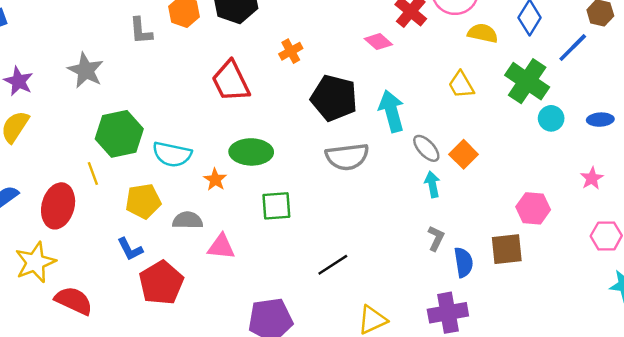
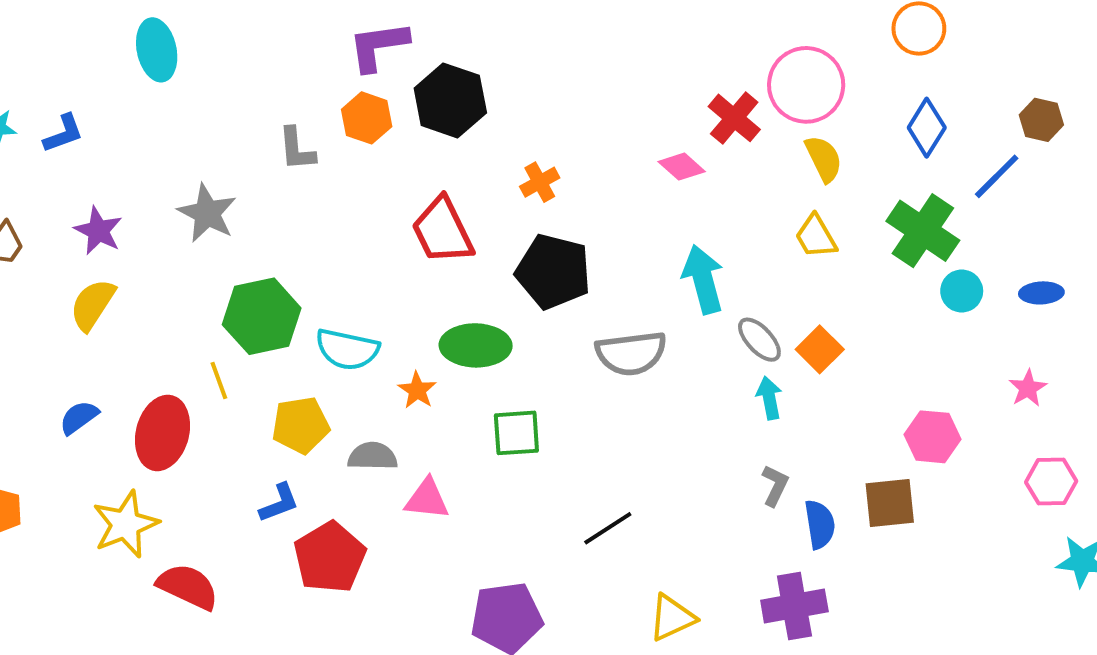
yellow semicircle: (483, 33) -> (824, 159), moved, turned 52
black pentagon: (334, 98) -> (553, 272), moved
blue L-shape: (130, 249) -> (279, 503), turned -84

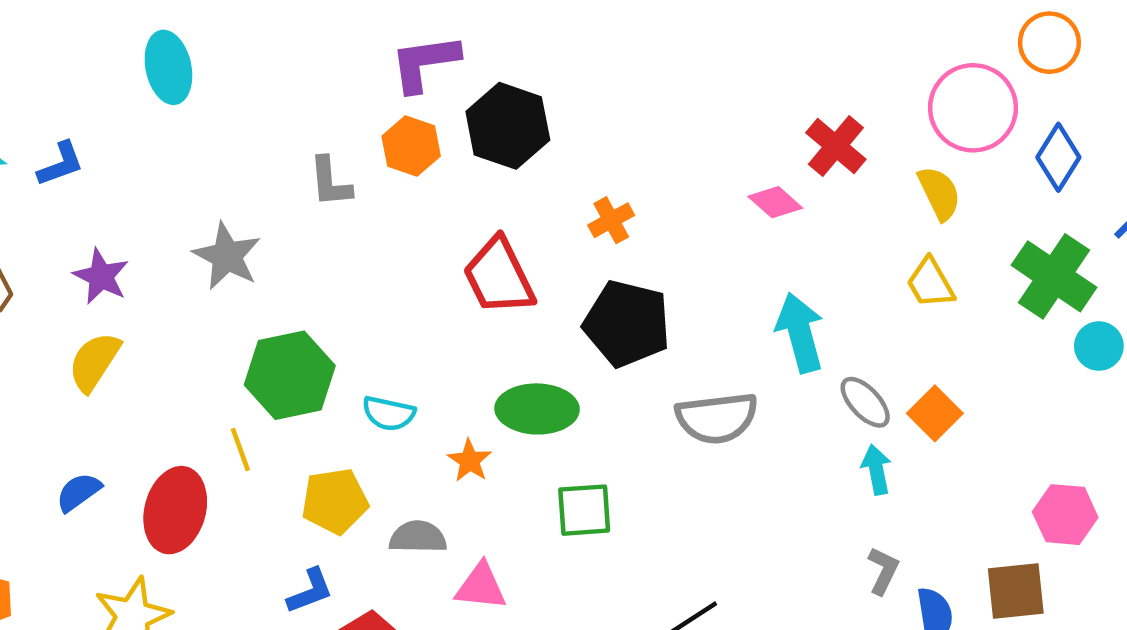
pink circle: (806, 85) -> (973, 108), moved
cyan semicircle: (347, 349) -> (389, 413), size x0.7

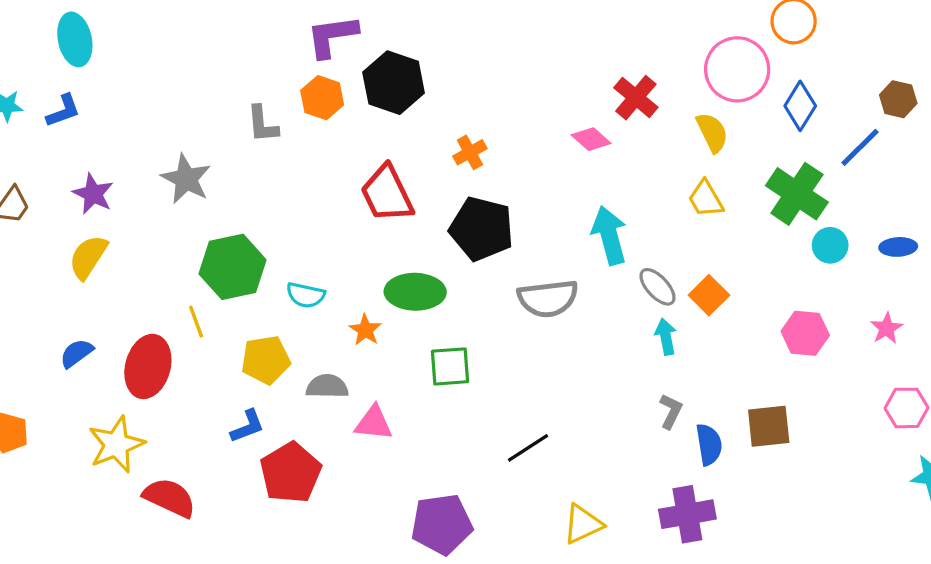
cyan ellipse: (168, 67) -> (75, 39), moved
pink hexagon: (1065, 515) -> (805, 333), moved

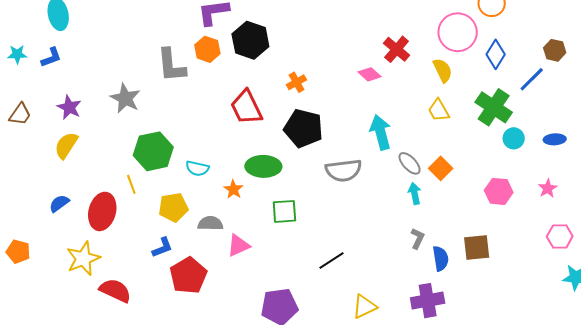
gray L-shape: (262, 124) -> (171, 65), size x1.5
pink triangle: (374, 423) -> (238, 245), turned -30

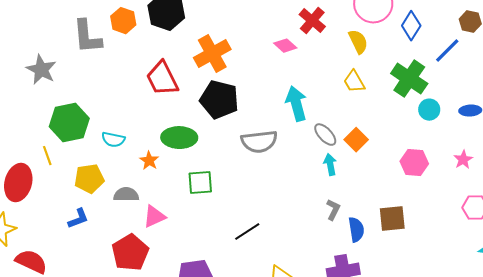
orange cross: (296, 82) -> (212, 54), size x1.8
red pentagon: (188, 275) -> (130, 253), moved

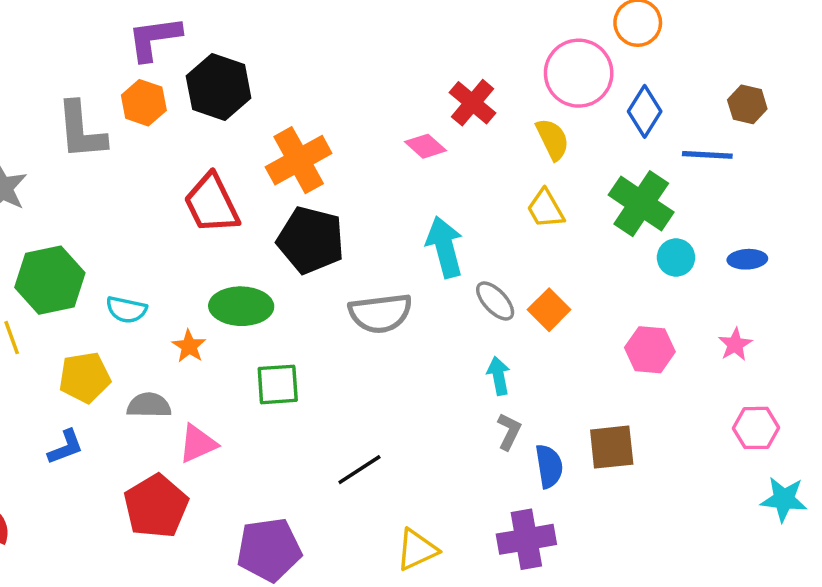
blue line: (447, 51) -> (707, 155), turned 48
cyan arrow: (330, 165) -> (499, 376), moved

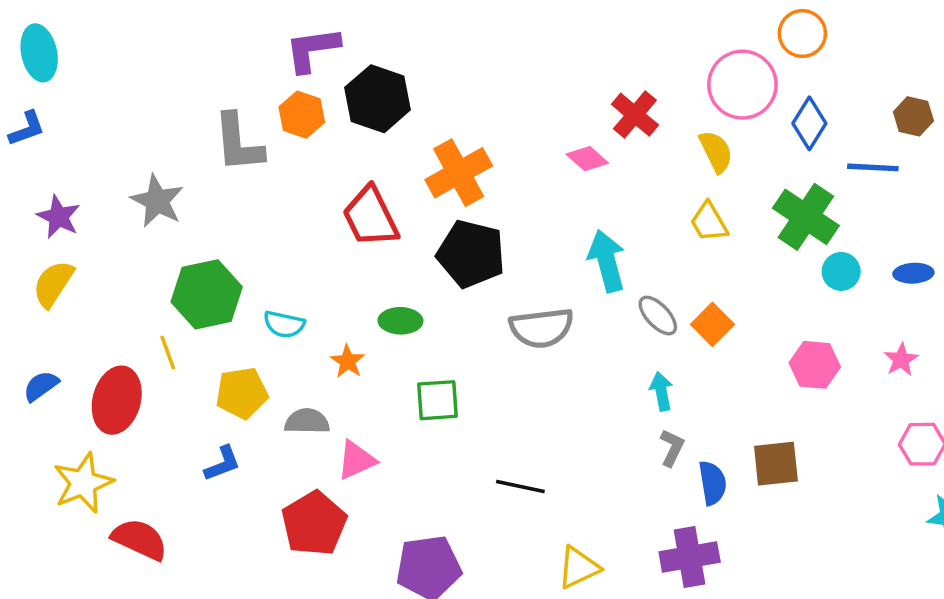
green ellipse: (241, 306) -> (400, 321), size x0.7
black line: (359, 470) -> (520, 487), turned 45

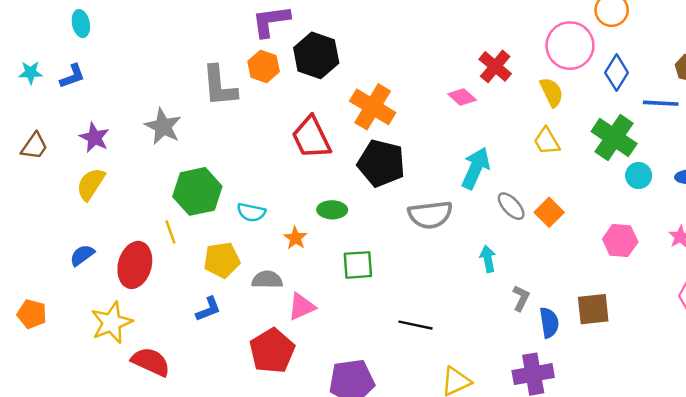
cyan ellipse: (39, 53) -> (81, 24), size x0.7
orange cross: (459, 173) -> (373, 107), turned -30
cyan arrow: (607, 261) -> (476, 168), turned 39
cyan arrow: (661, 391) -> (488, 259), moved

